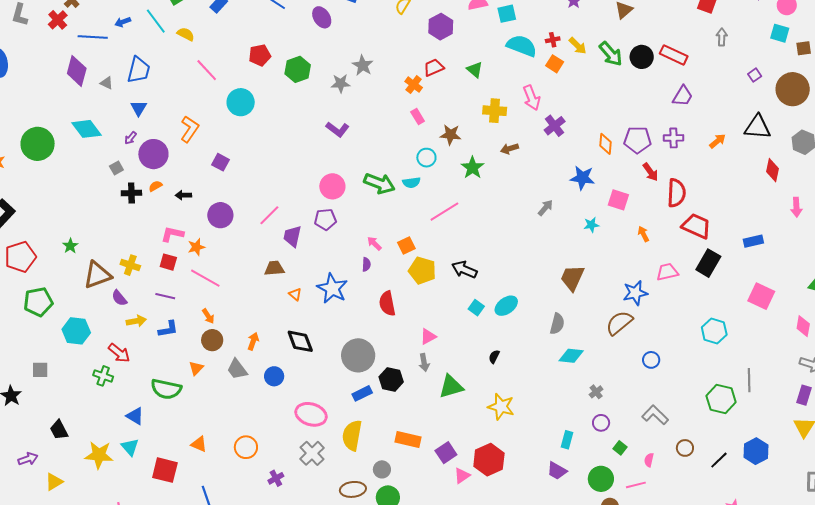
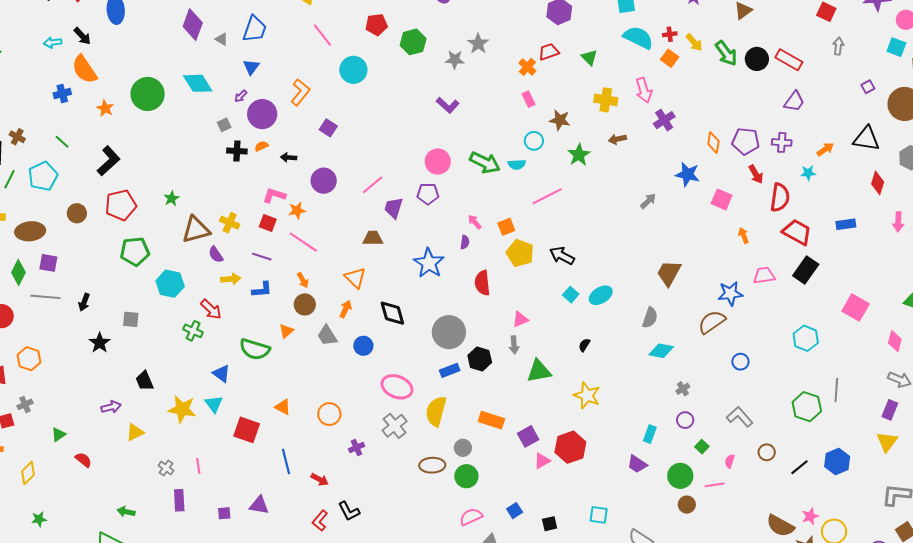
cyan star: (591, 225) -> (808, 173), moved
blue rectangle: (753, 241) -> (846, 224), moved
orange triangle: (295, 294) -> (355, 278), moved, size x1.6

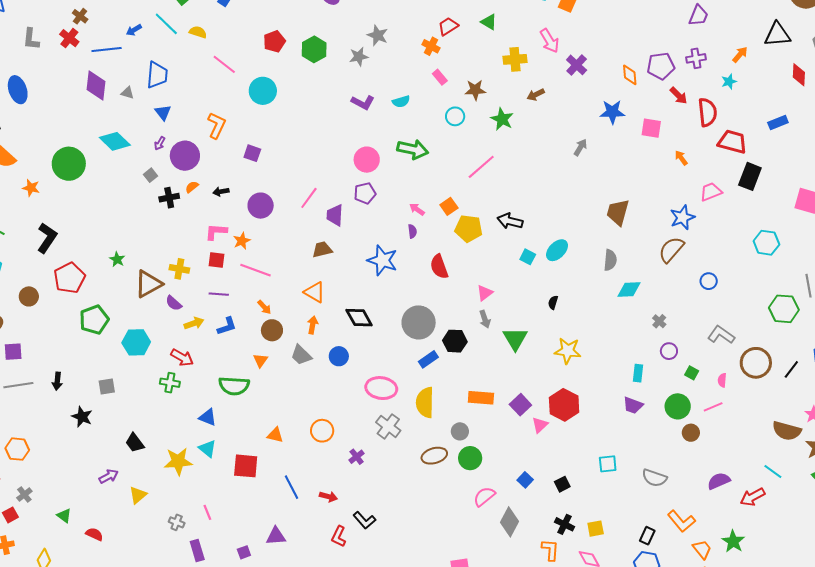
cyan semicircle: (517, 164) -> (401, 102), moved
green triangle: (539, 371) -> (515, 339), turned -36
green triangle: (59, 435) -> (64, 516), turned -35
brown circle: (767, 452) -> (756, 363), size x1.8

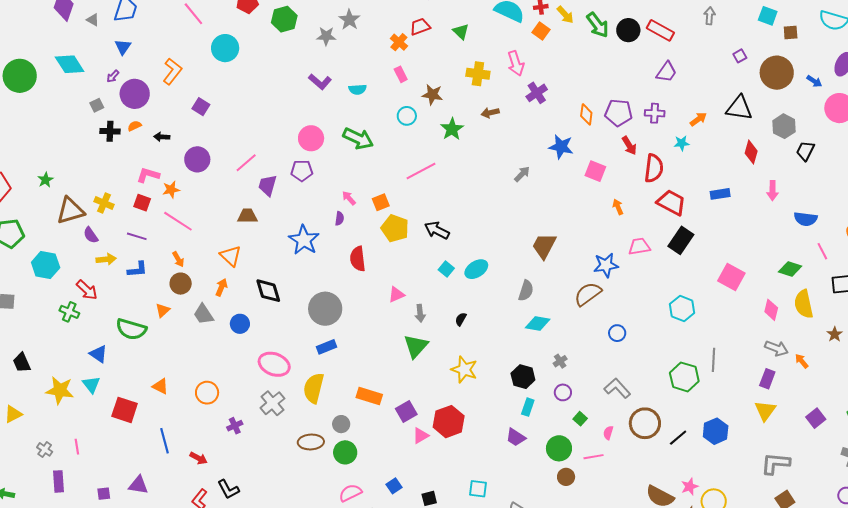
gray arrow: (485, 319) -> (420, 313), moved
black hexagon: (455, 341) -> (523, 377), moved

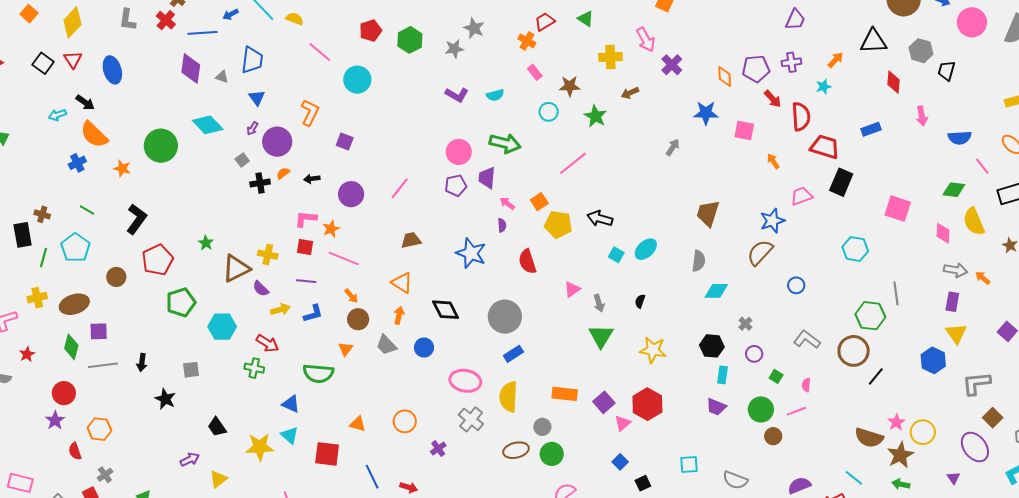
purple trapezoid: (268, 185) -> (487, 178), moved
brown circle: (645, 423) -> (854, 351), moved
blue hexagon: (716, 431) -> (933, 360), moved
blue square: (394, 486) -> (620, 462), moved

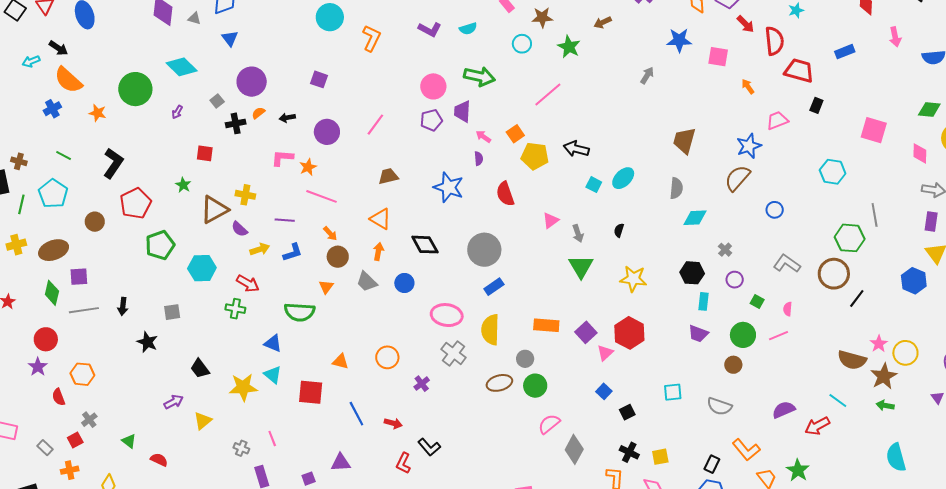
orange L-shape: (310, 113) -> (371, 38), moved
purple arrow: (252, 129) -> (177, 112), moved
black rectangle: (841, 182) -> (816, 105), size x0.6
red square: (305, 247) -> (205, 153), moved
brown circle: (773, 436) -> (733, 365), moved

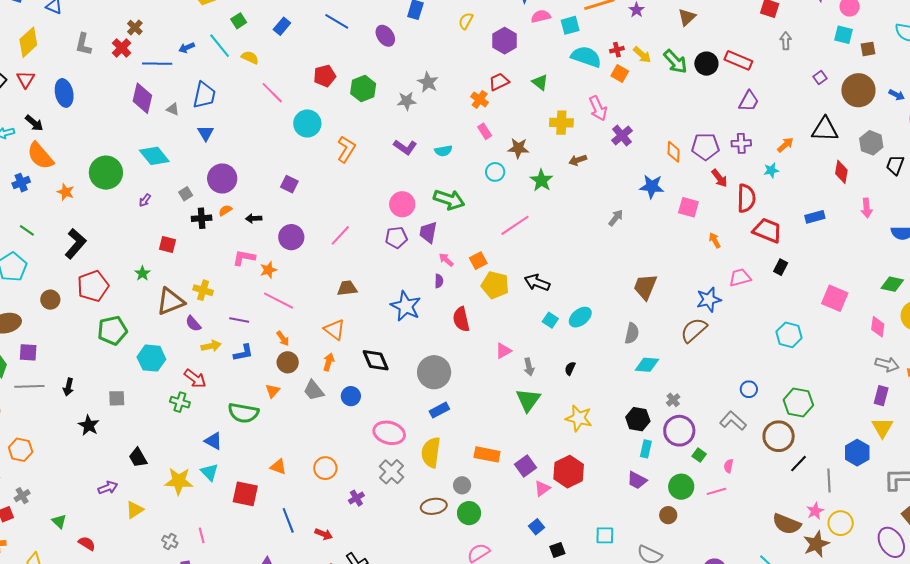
blue circle: (775, 210) -> (749, 389), moved
gray line: (875, 215) -> (829, 481), moved
purple circle: (735, 280) -> (679, 431), size x1.8

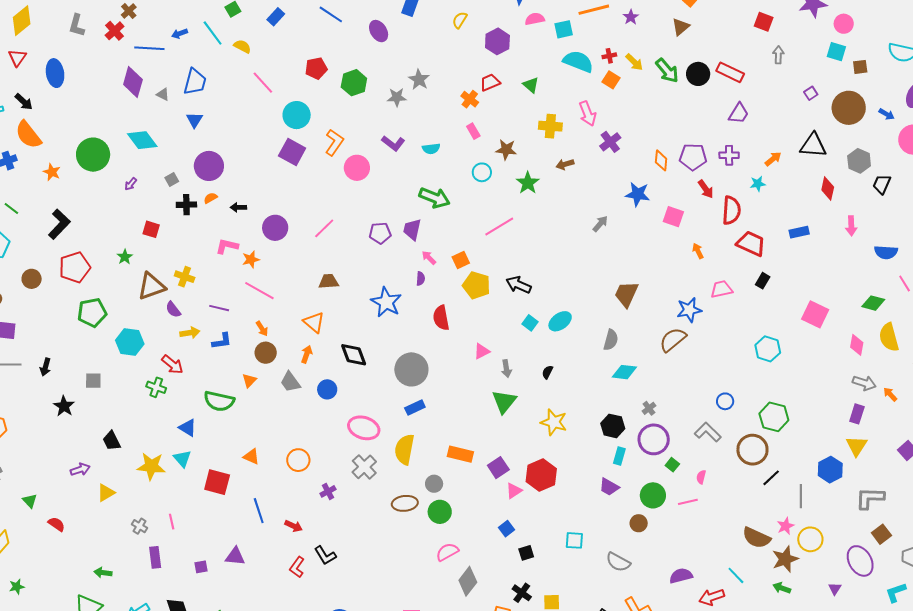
purple square: (289, 184) -> (292, 152), moved, size x1.5
pink circle: (402, 204) -> (357, 168), moved

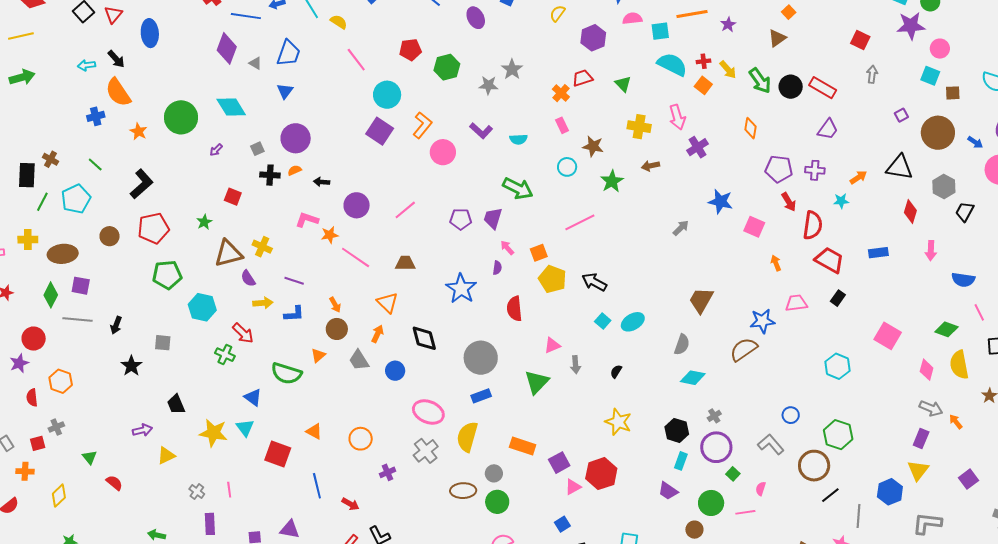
orange diamond: (661, 160) -> (751, 128), moved
pink line: (259, 291) -> (356, 257), moved
green triangle: (504, 402) -> (537, 382), moved

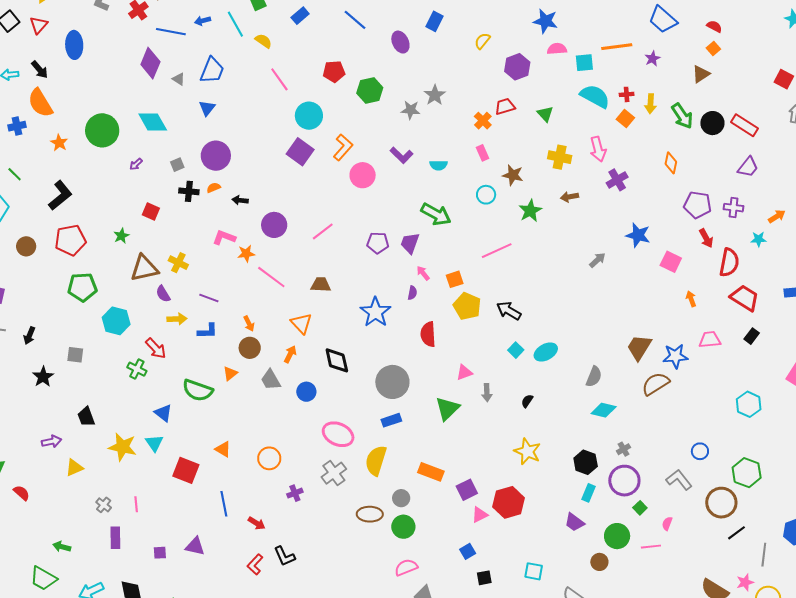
yellow arrow: (728, 70) -> (651, 104), turned 42
brown trapezoid: (701, 300) -> (639, 347), moved

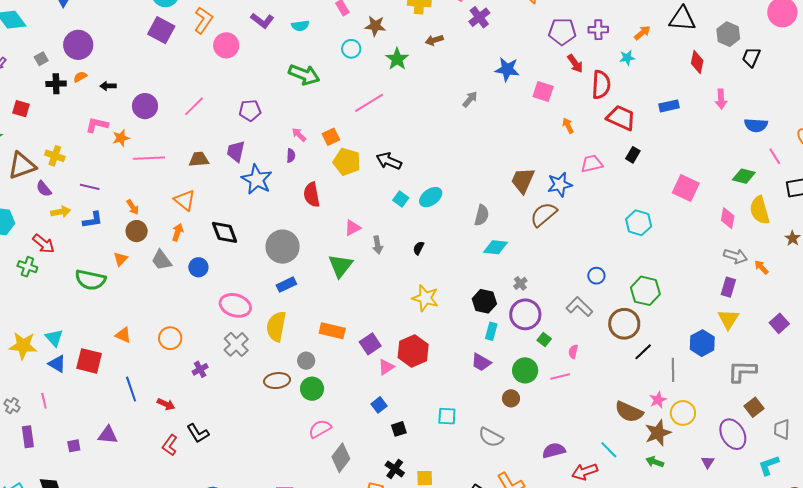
purple trapezoid: (410, 243) -> (236, 151), moved
pink line: (271, 277) -> (149, 158), turned -32
blue triangle: (163, 413) -> (57, 364), moved

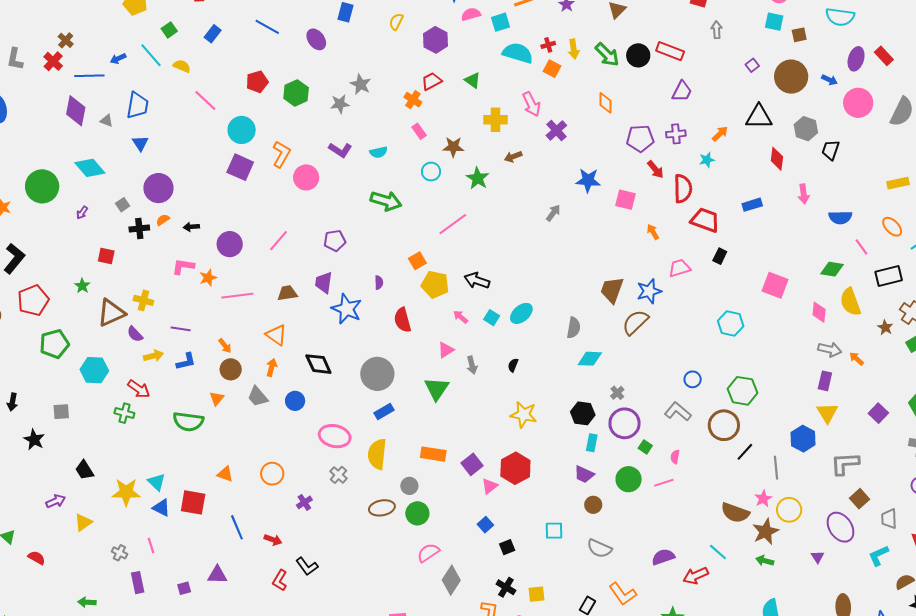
pink arrow: (299, 135) -> (460, 317), moved
gray cross: (236, 344) -> (338, 475), size x0.7
brown circle: (511, 398) -> (593, 505), moved

